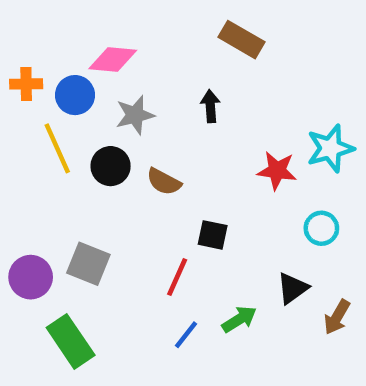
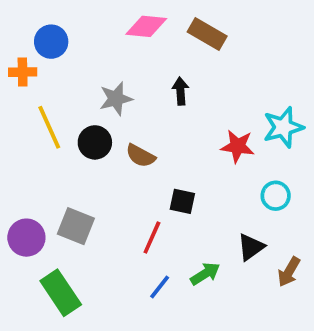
pink diamond: (113, 60) -> (146, 26), moved
blue circle: (75, 95) -> (51, 42), moved

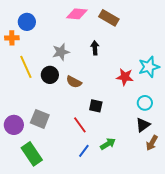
red line: (152, 238) -> (80, 125), turned -60
black triangle: (251, 247) -> (143, 125), moved

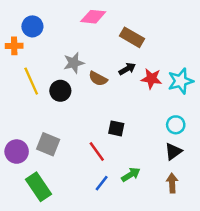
brown rectangle: (109, 18) -> (132, 37), moved
black arrow: (95, 48) -> (127, 69), moved, turned 64
red star: (125, 77) -> (151, 79), moved
brown semicircle: (74, 82) -> (98, 79), moved
brown arrow: (152, 143) -> (172, 183), moved, turned 147

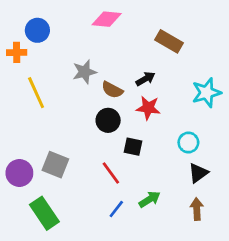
brown rectangle: (132, 37) -> (169, 41), moved
red star: (151, 79) -> (148, 108), moved
black circle: (60, 91) -> (108, 120), moved
cyan circle: (176, 125) -> (188, 143), moved

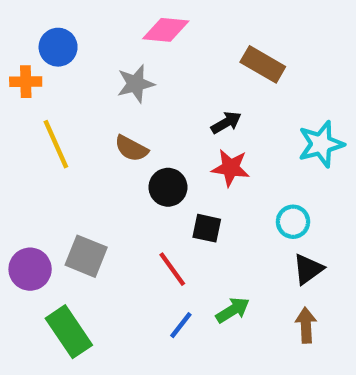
gray star: (85, 72) -> (136, 84), moved
brown semicircle: (112, 90) -> (131, 148), moved

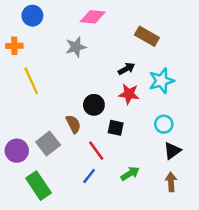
blue circle: (58, 47) -> (32, 16), moved
cyan star: (321, 144) -> (161, 81), moved
brown semicircle: (131, 148) -> (73, 124), moved, turned -144
gray square: (86, 256) -> (48, 143), turned 30
blue line: (181, 325) -> (89, 176), moved

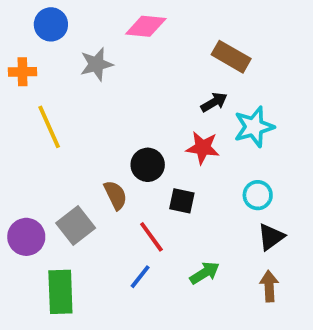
gray star: (76, 47) -> (96, 64), moved
black arrow: (126, 69) -> (214, 102), moved
green rectangle: (38, 186) -> (60, 292), turned 32

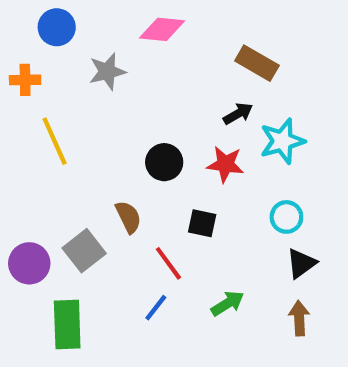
black circle: (148, 165) -> (164, 162), moved

